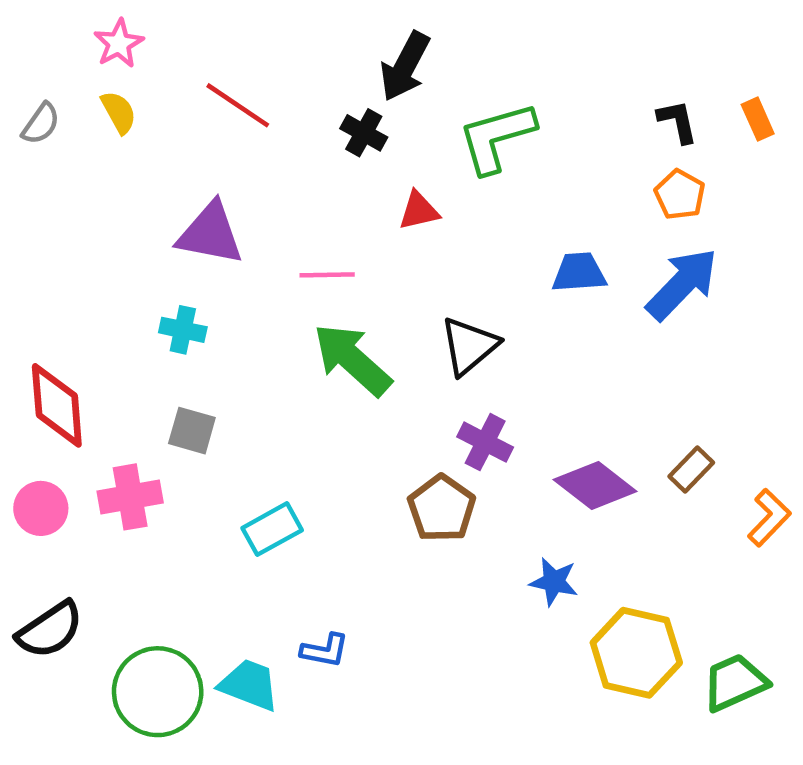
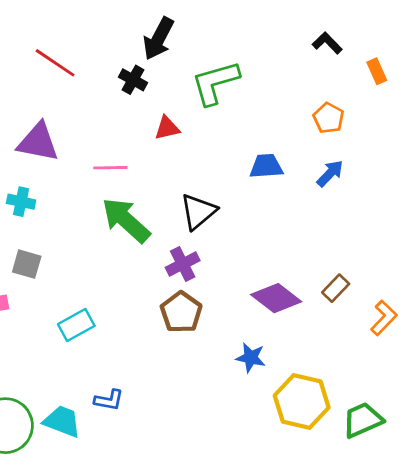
black L-shape: (678, 121) -> (327, 43), moved, turned -32
blue arrow: (682, 284) -> (330, 173), size x0.6
purple cross: (485, 442) -> (183, 264), moved, turned 36

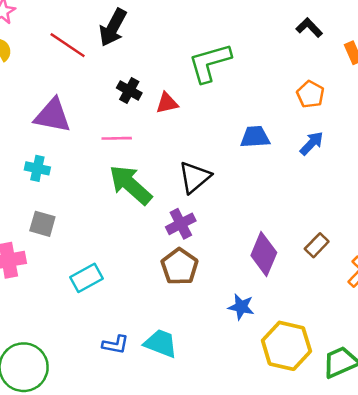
black arrow: (159, 39) -> (113, 28), moved
black cross: (133, 80) -> (129, 90), moved
purple diamond: (276, 298) -> (264, 254), turned 75
cyan trapezoid: (62, 421) -> (161, 343), moved

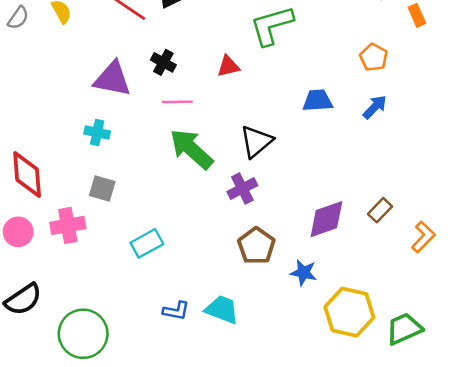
black cross: (129, 90) -> (163, 62), moved
purple diamond: (264, 254) -> (326, 219), turned 48
brown pentagon: (180, 267) -> (256, 246), moved

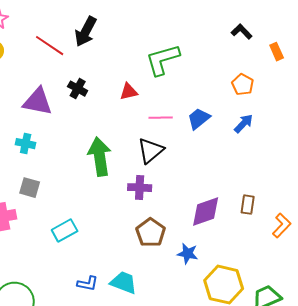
blue trapezoid: (318, 101) -> (199, 119), turned -35
pink line: (177, 102) -> (161, 118), moved
green arrow: (191, 149) -> (100, 157), turned 39
purple cross: (242, 189) -> (140, 188), turned 30
brown rectangle: (380, 210) -> (248, 205), turned -36

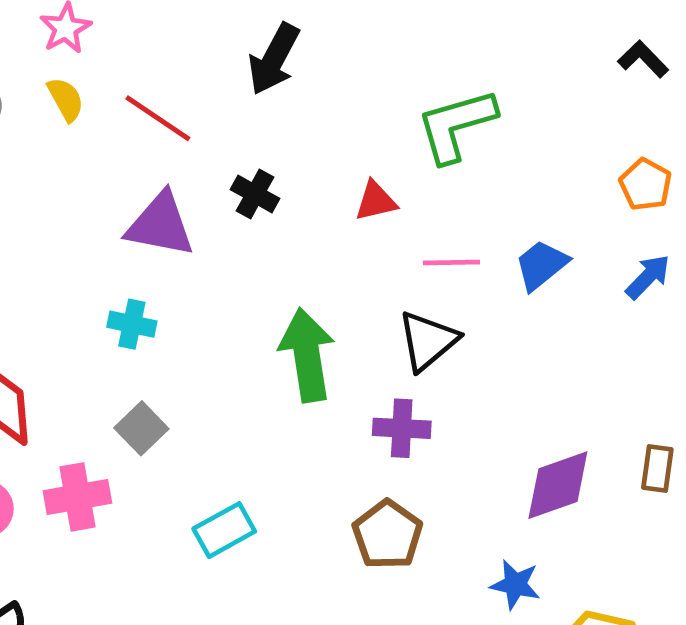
red line: (50, 46) -> (158, 118), moved
gray square: (30, 188) -> (141, 428), turned 30
brown pentagon: (151, 233) -> (388, 535), moved

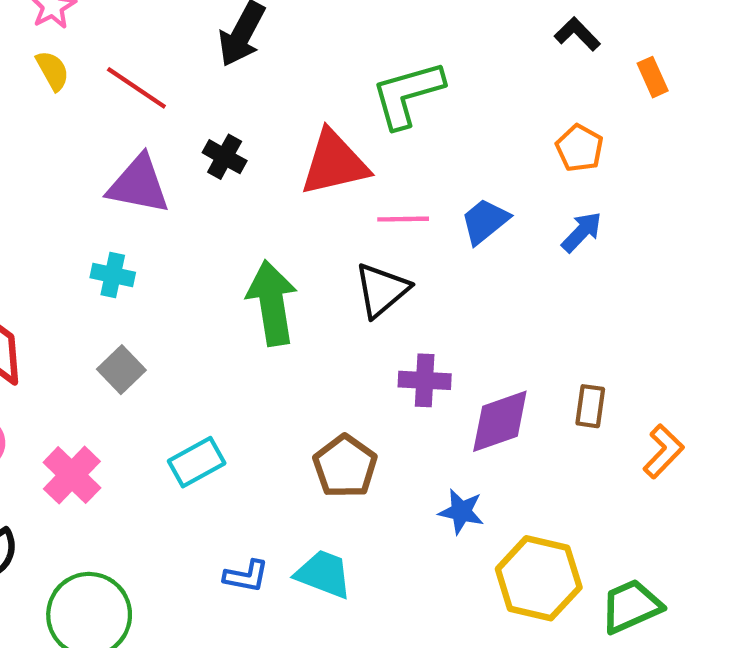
red triangle: (376, 201) -> (334, 163), size x1.8
purple cross: (402, 428) -> (425, 380), moved
pink cross: (77, 497) -> (72, 475), moved, turned -36

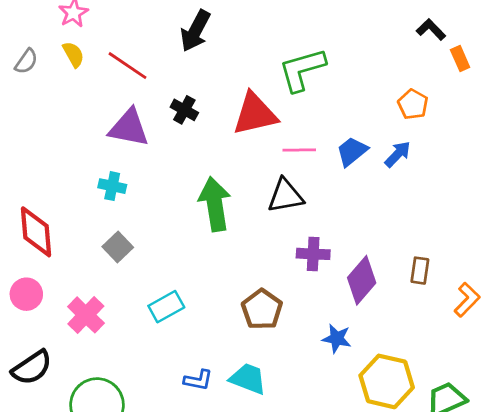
black L-shape: (577, 34) -> (431, 29), moved
blue arrow: (582, 232) -> (398, 154), moved
black triangle: (382, 290) -> (285, 196), turned 30
purple diamond: (500, 421) -> (362, 280), turned -30

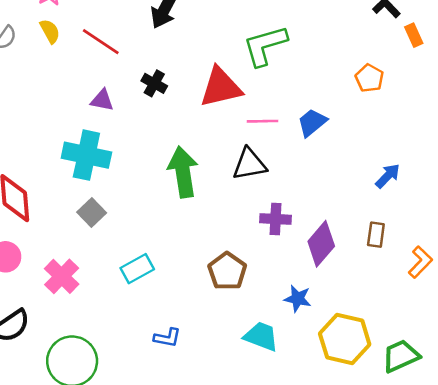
purple triangle: (129, 128) -> (102, 100), size x0.6
blue arrow: (398, 154) -> (388, 176), moved
cyan cross: (112, 186) -> (86, 155), size x1.8
cyan trapezoid: (248, 379) -> (261, 336), moved

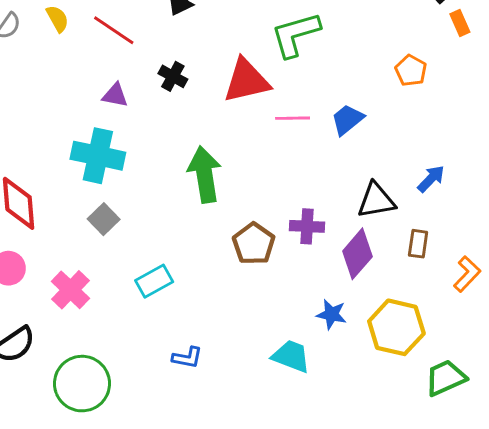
black triangle: (249, 164) -> (376, 200), moved
brown pentagon: (227, 271) -> (254, 244), moved
yellow hexagon: (345, 339) -> (396, 327), moved

